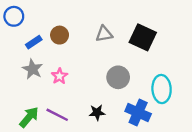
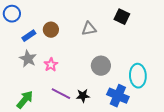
black square: (143, 37) -> (122, 17), moved, size x0.7
purple line: (57, 115) -> (61, 94), moved

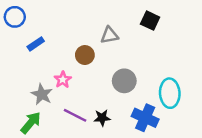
brown circle: (51, 30) -> (85, 55), moved
gray star: (28, 59) -> (42, 94), moved

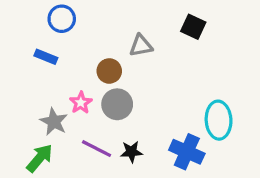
blue circle: (15, 17) -> (62, 19), moved
blue rectangle: (36, 44) -> (46, 57), turned 56
gray circle: (124, 81) -> (117, 104), moved

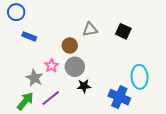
blue circle: (62, 19) -> (16, 12), moved
black square: (193, 27) -> (123, 31), moved
purple line: (97, 149) -> (51, 98), moved, turned -66
black star: (131, 152) -> (84, 86), moved

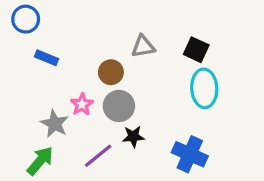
cyan ellipse: (140, 77) -> (204, 88), moved
purple line: (51, 98) -> (98, 156), moved

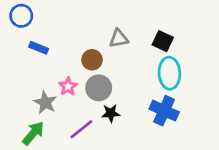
blue cross: (190, 154) -> (164, 111), moved

